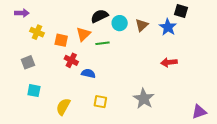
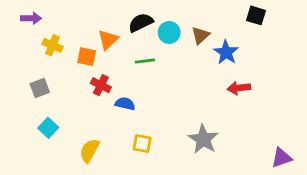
blue star: (168, 27) -> (226, 52), moved
orange triangle: (83, 34) -> (108, 40), moved
cyan square: (34, 91) -> (48, 128), turned 32

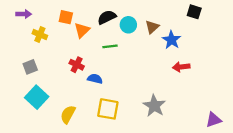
orange square: (87, 57) -> (66, 17), moved
cyan square: (48, 128) -> (37, 97), size x1.5
yellow square: (142, 143) -> (108, 109), size x1.5

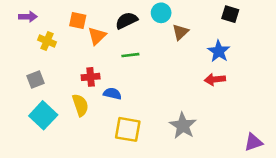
cyan circle: (128, 25) -> (161, 13), moved
blue star: (172, 40) -> (219, 51), moved
red cross: (77, 65) -> (91, 77), turned -32
yellow semicircle: (68, 114) -> (80, 105), moved, turned 132

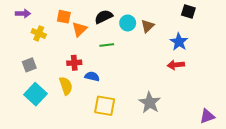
cyan circle: (161, 13) -> (128, 23), moved

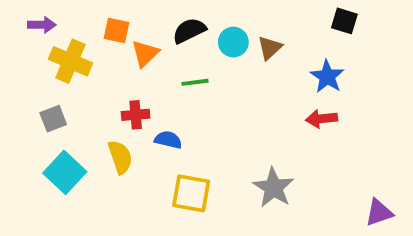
yellow cross: (39, 33) -> (70, 61), size x1.5

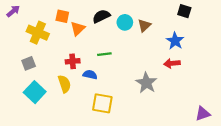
purple arrow: (42, 25) -> (13, 11), moved, turned -40
green line: (195, 82) -> (104, 54), moved
gray star: (274, 188) -> (146, 83), moved

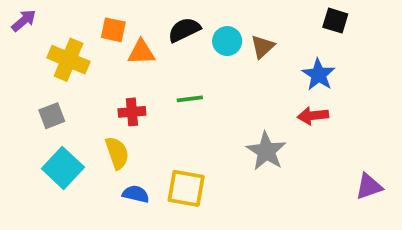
orange triangle: (78, 29) -> (141, 52), turned 42
blue semicircle: (90, 75) -> (136, 194), moved
purple triangle: (203, 114) -> (369, 187), moved

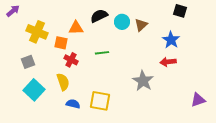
orange square: (113, 30) -> (61, 43), moved
red cross: (132, 112) -> (71, 60), turned 32

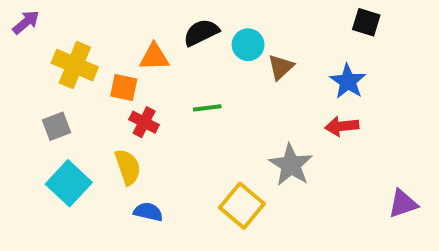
brown triangle: (141, 25) -> (281, 67), moved
yellow square: (100, 101) -> (242, 206), moved, turned 30

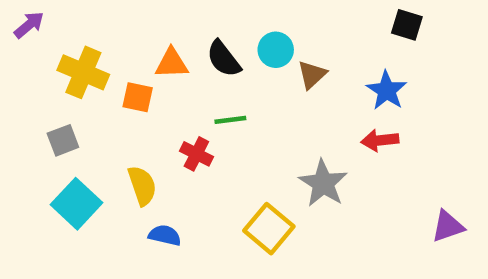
black semicircle: (201, 32) -> (224, 59), moved, turned -102
red cross: (144, 122) -> (196, 154), moved

